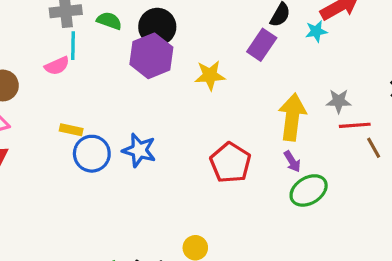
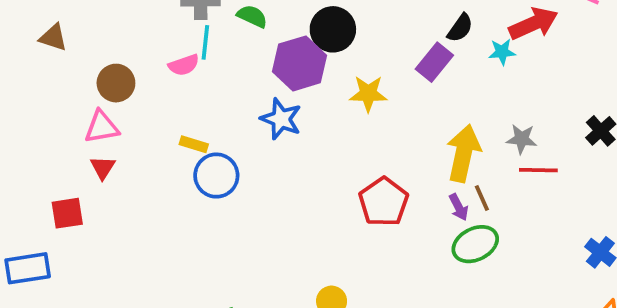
black circle: (157, 27) -> (333, 29), moved
brown line: (374, 148) -> (482, 198), moved
blue star: (139, 150) -> (281, 119), moved

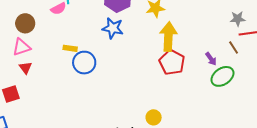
yellow arrow: (464, 153) -> (168, 37), moved
brown line: (482, 198) -> (234, 48), moved

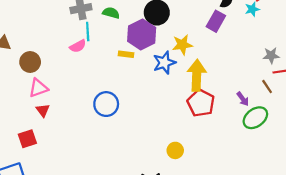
brown circle: (25, 23) -> (30, 62), moved
blue star: (113, 28) -> (164, 63), moved, turned -30
yellow rectangle: (70, 48) -> (126, 54), moved
yellow circle: (154, 117) -> (175, 150), moved

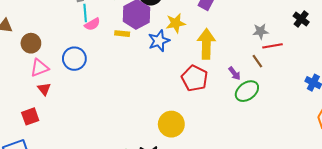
pink semicircle: (78, 46) -> (92, 24), moved
yellow arrow: (197, 75) -> (206, 44), moved
blue circle: (106, 104) -> (74, 59), moved
yellow circle: (175, 150) -> (171, 124), size x1.6

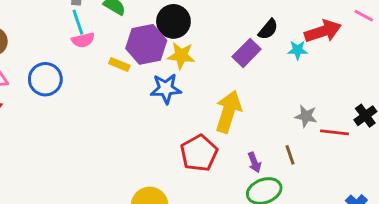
cyan line: (85, 13) -> (78, 22), turned -30
yellow star: (176, 23) -> (181, 56), moved
red line: (272, 46) -> (335, 132), moved

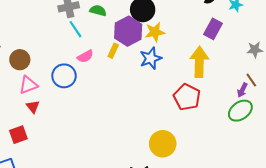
pink semicircle: (83, 40) -> (85, 56), moved
purple rectangle: (247, 53) -> (213, 29), moved
yellow rectangle: (119, 64) -> (113, 51), turned -72
purple arrow: (254, 162) -> (242, 90), moved, turned 64

